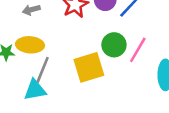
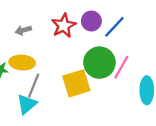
green circle: (114, 45) -> (99, 63), size x1.4
cyan triangle: (35, 90) -> (27, 104), turned -30

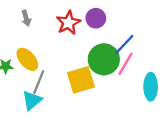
blue line: (114, 27) -> (124, 44), moved
gray arrow: (23, 30) -> (26, 18), moved, turned -91
yellow ellipse: (22, 63) -> (27, 59), turned 45

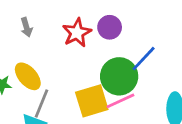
pink line: (125, 64) -> (120, 101), moved, turned 35

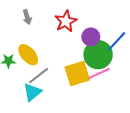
purple circle: (110, 27) -> (91, 37), moved
gray line: (41, 104) -> (39, 76), turned 30

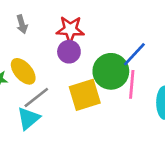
red star: (66, 21) -> (70, 29), turned 30
purple circle: (91, 37) -> (69, 52), moved
pink line: (99, 73) -> (132, 84), moved, turned -60

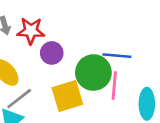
red star: (70, 29) -> (31, 31), moved
blue line: (134, 54) -> (117, 56), turned 52

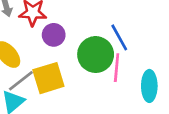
blue line: (117, 56) -> (119, 37), turned 56
yellow square: (67, 96) -> (48, 78), moved

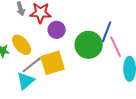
blue line: (119, 37) -> (107, 32), turned 50
pink line: (117, 68) -> (116, 47), moved, turned -30

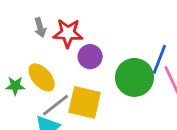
yellow square: (53, 63) -> (85, 102), turned 30

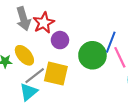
gray arrow: (40, 28) -> (23, 19), size x1.6
red star: (68, 33) -> (44, 23), turned -30

